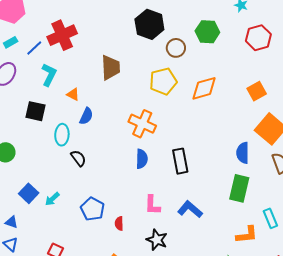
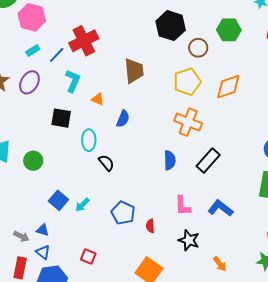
blue semicircle: (86, 116) -> (123, 119), moved
orange cross: (142, 124) -> (188, 122), moved
black rectangle: (180, 161) -> (208, 161), turned 55

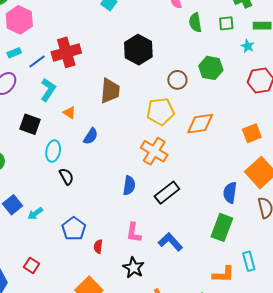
black hexagon: (171, 26) -> (138, 50), moved

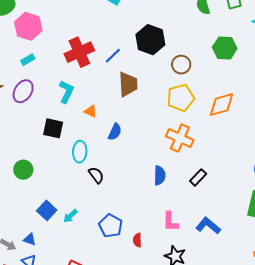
blue line: (37, 62) -> (113, 56), moved
brown circle: (177, 80) -> (181, 65), moved
black rectangle: (167, 193) -> (198, 177), size x0.7

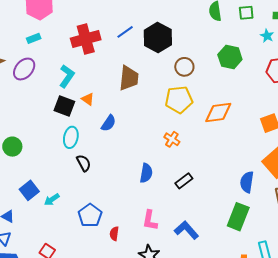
blue line: (113, 56) -> (125, 32), moved
black square: (53, 128) -> (64, 106), moved
orange cross: (180, 138) -> (172, 139), size x0.6

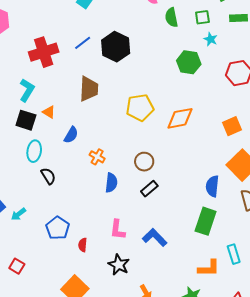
cyan star: (267, 36) -> (211, 39), moved
brown circle: (184, 67) -> (144, 162), moved
orange cross: (172, 139) -> (97, 157), moved

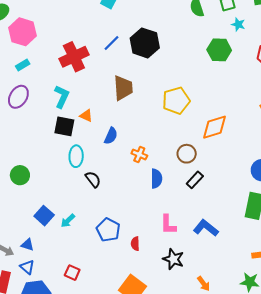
orange diamond: (180, 118) -> (215, 127), moved

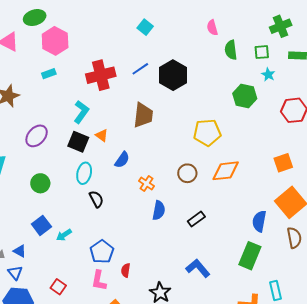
purple ellipse: (18, 97) -> (37, 136), moved
yellow pentagon: (176, 101) -> (207, 133), moved
brown circle: (187, 154) -> (187, 173), moved
green circle: (20, 175) -> (40, 183), moved
pink L-shape: (168, 224) -> (99, 280), moved

